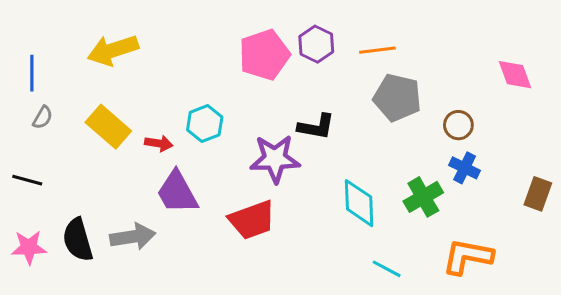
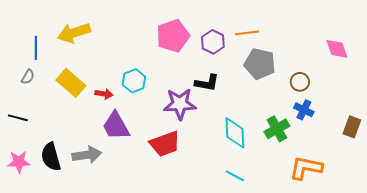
purple hexagon: (316, 44) -> (213, 42), moved
blue line: (32, 73) -> (36, 48), moved
cyan line: (387, 269) -> (235, 176), moved

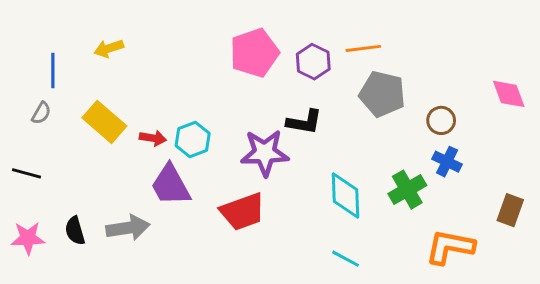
yellow arrow: (74, 33) -> (109, 48), size x0.6
pink diamond: (337, 49) -> (509, 94), moved
cyan hexagon: (134, 81) -> (193, 140), moved
brown rectangle: (352, 127) -> (510, 210), moved
black semicircle: (51, 157) -> (75, 231), size x0.7

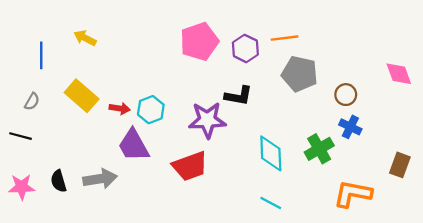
yellow arrow: (109, 48) -> (85, 38), turned 45
gray semicircle: (41, 113) -> (32, 102), moved

